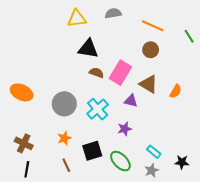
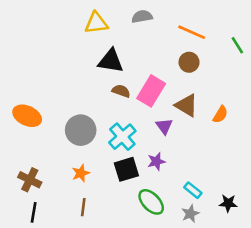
purple triangle: (131, 101) -> (164, 126), turned 40
black square: (92, 151) -> (126, 169), moved
brown line: (66, 165) -> (83, 207), turned 32

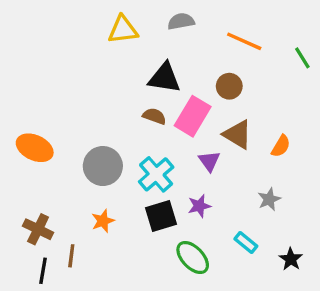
black triangle: (111, 61) -> (164, 78), moved
brown circle: (189, 62) -> (229, 86), moved
black star: (228, 203) -> (291, 259), turned 30
brown line: (83, 207) -> (71, 256), moved
gray star: (190, 214) -> (269, 199), moved

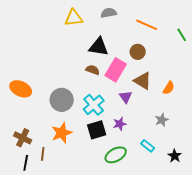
orange star: (103, 221) -> (62, 133), size x1.5
green ellipse: (193, 257) -> (116, 155), turned -75

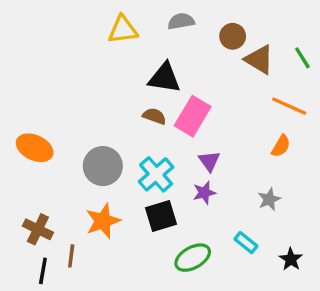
orange line: (147, 25) -> (289, 106), moved
brown circle: (138, 52) -> (233, 36), moved
brown triangle: (143, 81) -> (259, 60), moved
purple star: (120, 124) -> (204, 193), moved

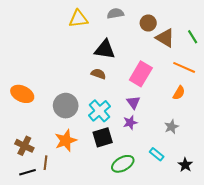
pink rectangle: (193, 116) -> (141, 74), moved
black line: (43, 271) -> (28, 172), turned 63

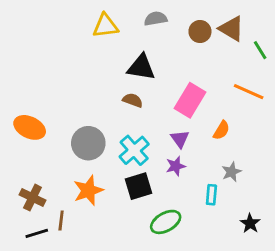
brown triangle: (165, 38) -> (231, 29), moved
orange semicircle: (179, 93) -> (221, 130), moved
cyan rectangle: (157, 154) -> (211, 195), moved, turned 56

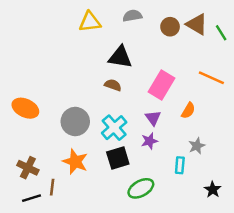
green line: (260, 50) -> (221, 33), moved
orange star: (88, 190) -> (75, 162), turned -30

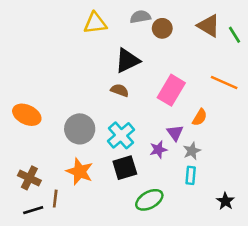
brown circle: (170, 27) -> (162, 28), moved
black triangle: (120, 57) -> (127, 61), turned -35
purple triangle: (153, 118) -> (175, 133), moved
gray star: (197, 146) -> (192, 151), moved

